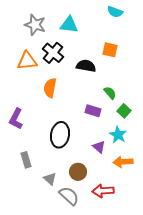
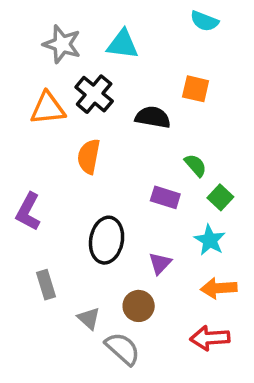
purple triangle: (99, 147) -> (160, 263), moved, turned 32
red arrow: (103, 191) -> (210, 338), moved

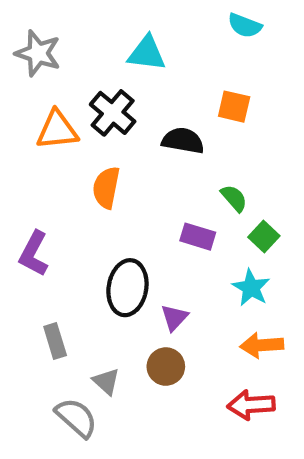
gray star: (62, 44) -> (38, 53), moved
purple triangle: (160, 263) -> (174, 318), moved
gray semicircle: (123, 349) -> (76, 418), moved

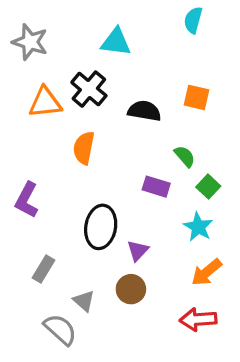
cyan semicircle: (245, 26) -> (193, 20), turned 84
orange square: (234, 107) -> (197, 97), moved
gray rectangle: (55, 341) -> (43, 269), turned 48
orange arrow: (262, 345) -> (207, 272), turned -36

